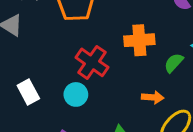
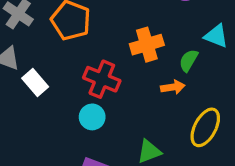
white rectangle: (28, 92) -> (35, 82), moved
orange arrow: (153, 97) -> (173, 87), moved

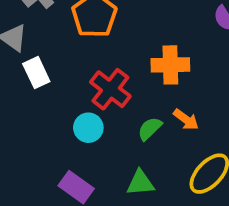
green semicircle: (189, 60) -> (150, 129), moved
orange arrow: (173, 87) -> (186, 120), turned 30

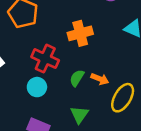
orange arrow: (186, 120) -> (100, 79), moved
green triangle: (140, 183) -> (79, 115), turned -36

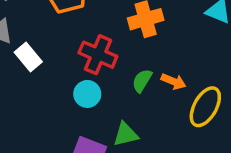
green triangle: (79, 115) -> (126, 134), moved, turned 42

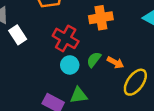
cyan circle: (87, 94) -> (70, 65), moved

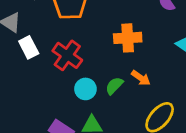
red cross: (66, 38) -> (67, 55), moved
orange arrow: (115, 63) -> (141, 78), moved

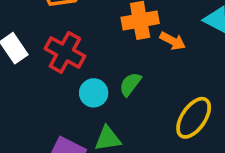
orange arrow: (141, 78) -> (173, 41), moved

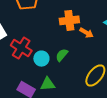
red cross: (65, 52) -> (21, 48), moved

